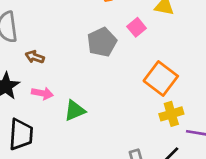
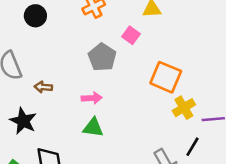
pink arrow: (42, 93) -> (92, 98), moved
green triangle: (75, 111) -> (93, 127), turned 45

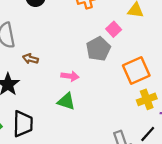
gray pentagon: (102, 57) -> (98, 49), moved
orange square: (166, 77) -> (136, 70), turned 32

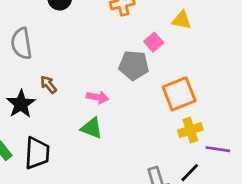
gray pentagon: (98, 49) -> (134, 65), turned 30
brown arrow: (30, 59) -> (48, 85), moved, turned 32

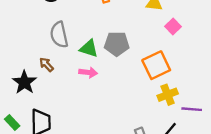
pink square: (154, 42) -> (173, 26), moved
gray semicircle: (21, 43) -> (59, 35), moved
green triangle: (92, 128) -> (89, 48), moved

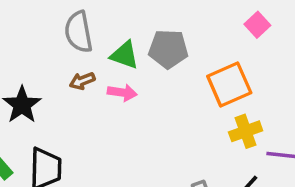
brown arrow: (46, 65) -> (82, 81), moved, turned -70

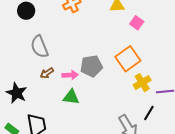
gray pentagon: (168, 49) -> (91, 66), moved
green triangle: (125, 55) -> (71, 97), moved

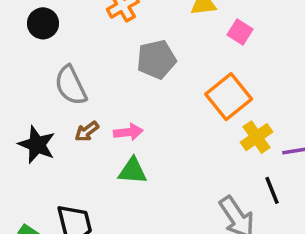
gray pentagon: (91, 66) -> (156, 59), moved
black star: (17, 93) -> (37, 145), moved
black line: (149, 113) -> (272, 190), turned -49

